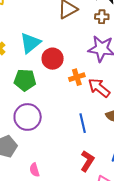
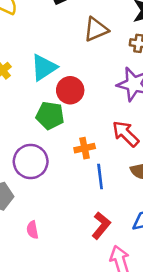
orange cross: (77, 77) -> (85, 148), moved
green pentagon: (25, 80) -> (50, 116), moved

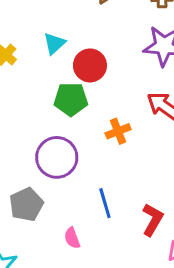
cyan triangle: (44, 67) -> (54, 43), size x0.7
blue line: (100, 176) -> (105, 203), moved

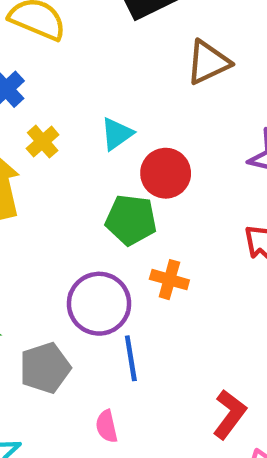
orange cross: (118, 131) -> (169, 280), moved, turned 30
blue line: (105, 203) -> (131, 358), moved

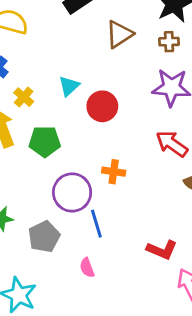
green pentagon: (131, 220) -> (45, 141), moved
red L-shape: (230, 414) -> (162, 250), turned 84

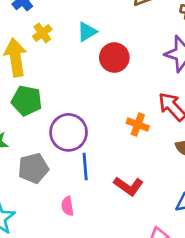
green pentagon: (45, 141) -> (27, 101), moved
orange cross: (114, 172) -> (138, 125), moved
red L-shape: (162, 250) -> (128, 186), moved

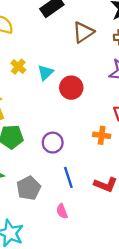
yellow cross: (42, 33) -> (18, 67), moved
purple circle: (69, 132) -> (53, 143), moved, size x0.7

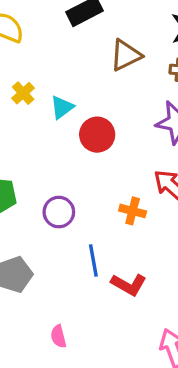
blue line: (68, 177) -> (93, 261), moved
pink semicircle: (62, 211) -> (58, 336), moved

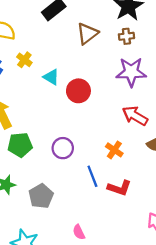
yellow cross: (23, 93) -> (24, 60), moved
cyan triangle: (62, 107) -> (51, 77), turned -42
orange cross: (133, 211) -> (114, 150), moved, turned 30

